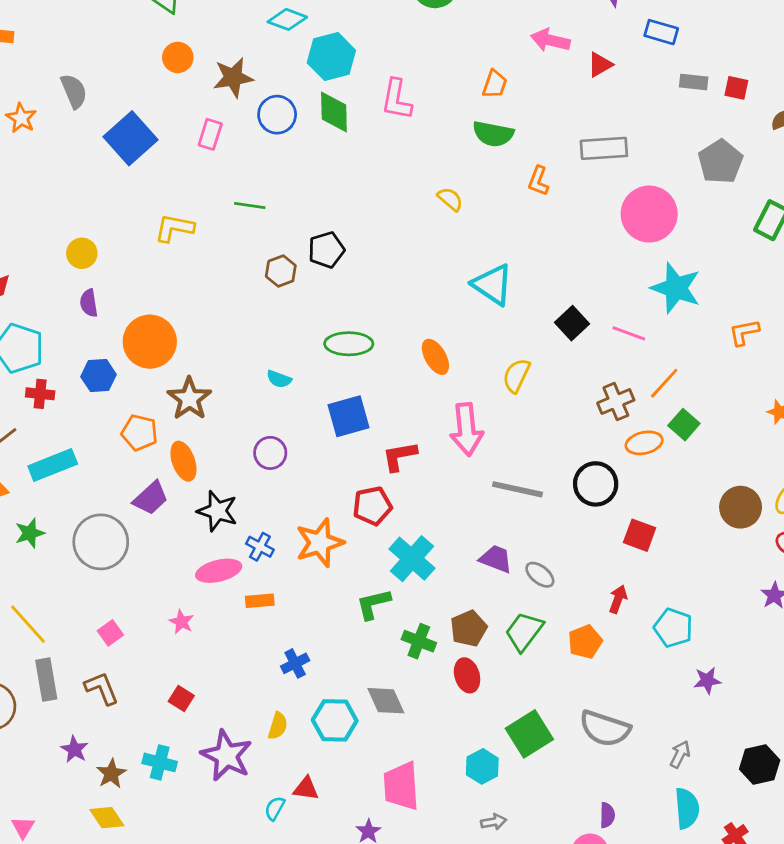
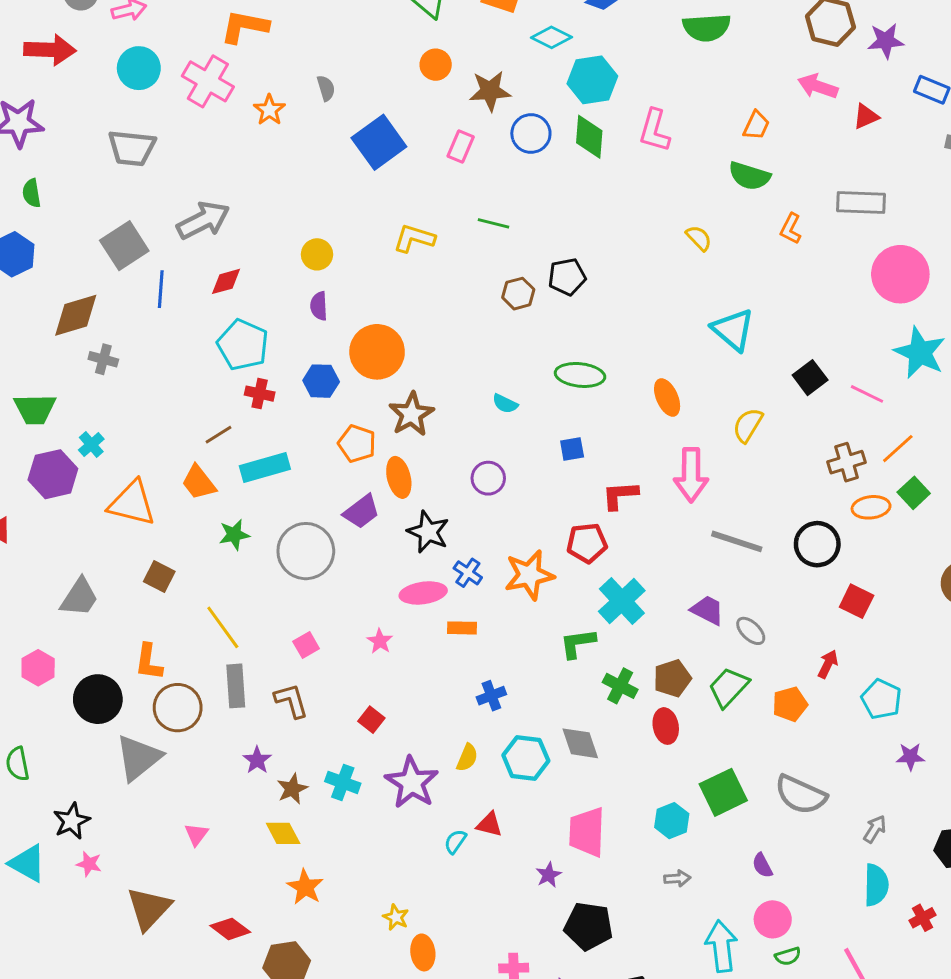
gray semicircle: (74, 91) -> (326, 88), size x0.7
blue square: (349, 416) -> (572, 449), size x0.6
purple semicircle: (607, 815) -> (762, 865), moved, turned 145

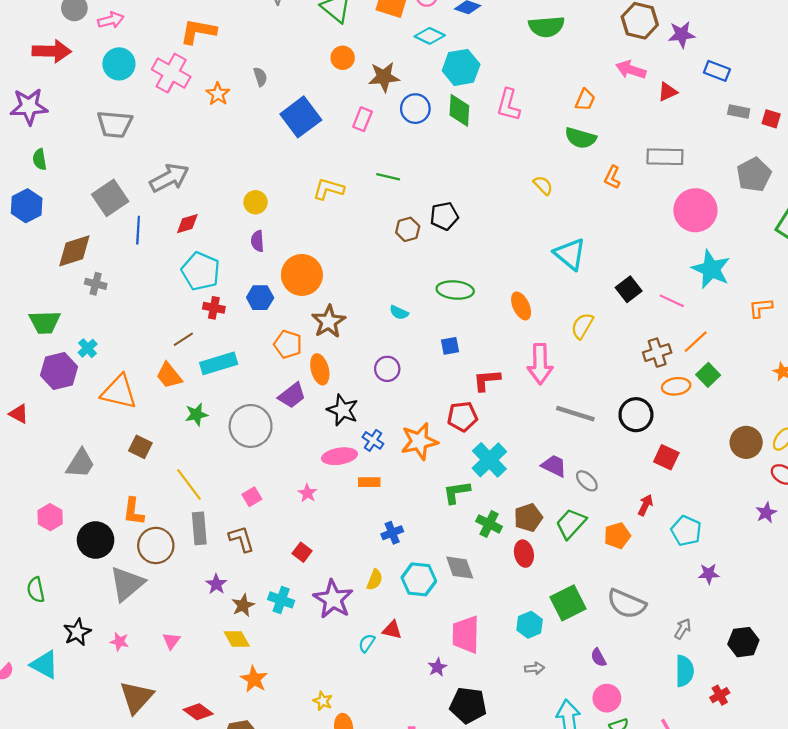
pink star: (89, 864) -> (119, 642), moved

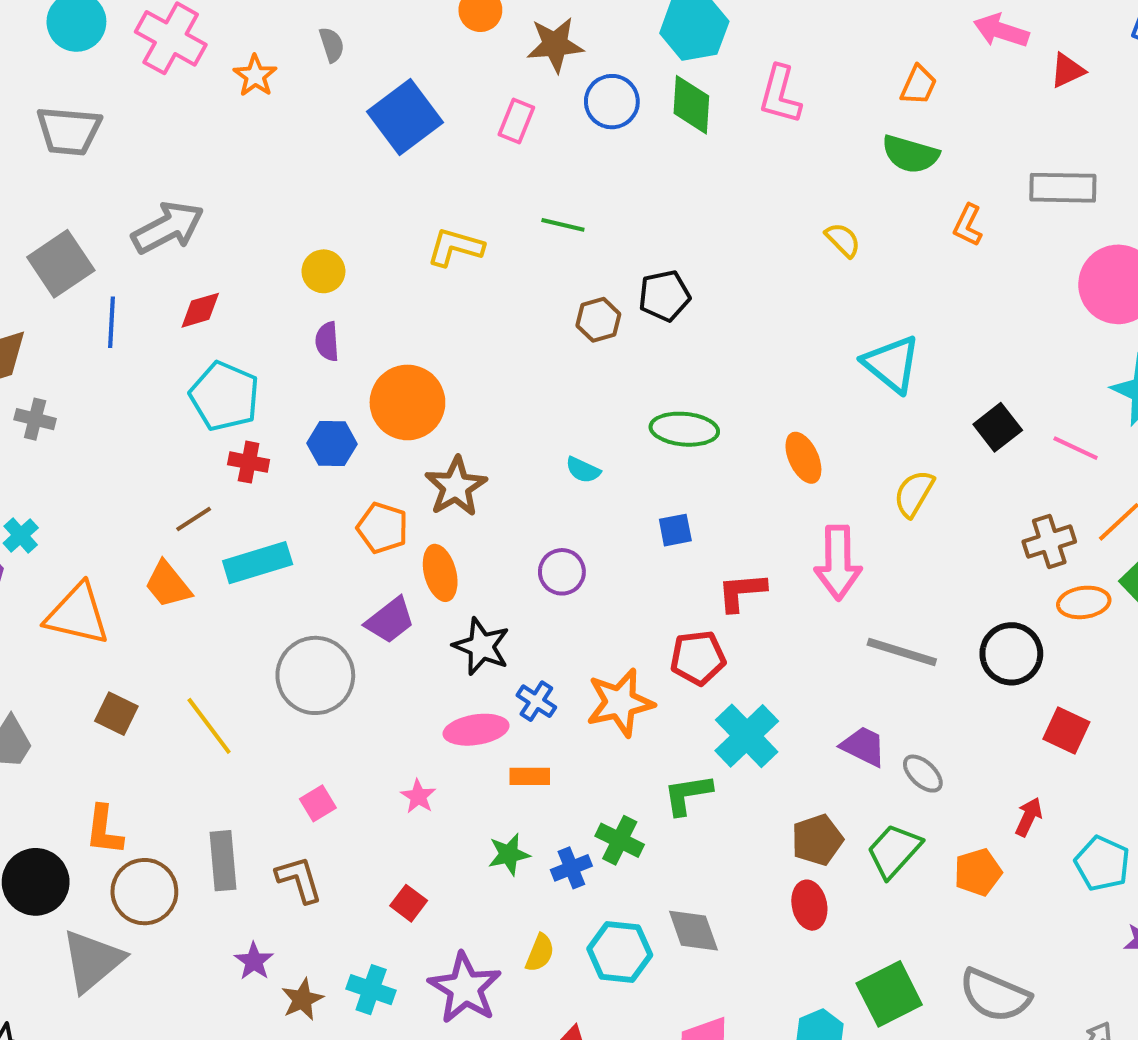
green star: (196, 414) -> (509, 854), moved
yellow line: (189, 484) -> (209, 726), moved
green cross: (489, 524) -> (620, 840), moved

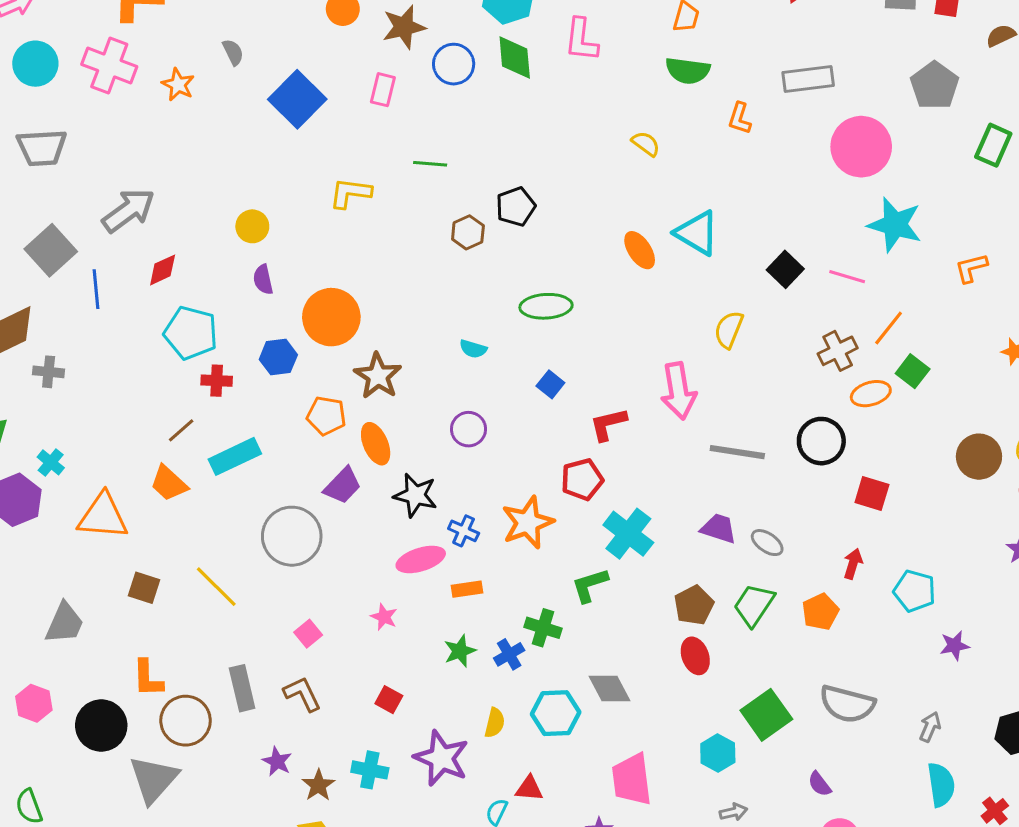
orange ellipse: (803, 458) -> (640, 250), moved
blue square: (675, 530) -> (550, 384), turned -32

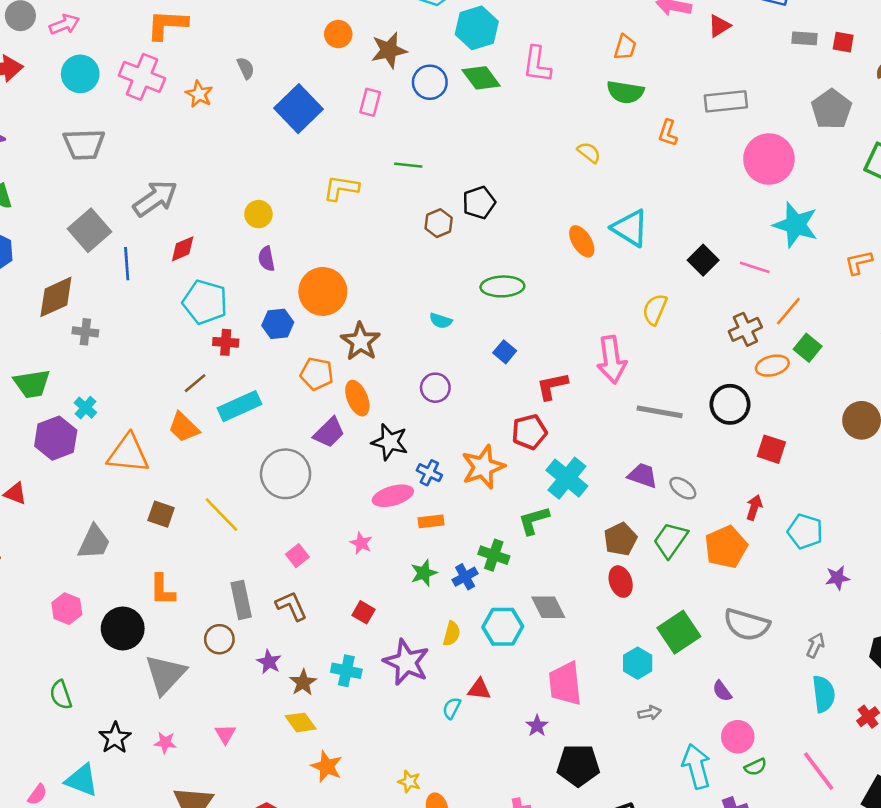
green diamond: (515, 57) -> (481, 78), turned -33
orange pentagon: (820, 612) -> (726, 547), size x1.4
brown circle: (186, 721) -> (219, 639), moved, size x0.7

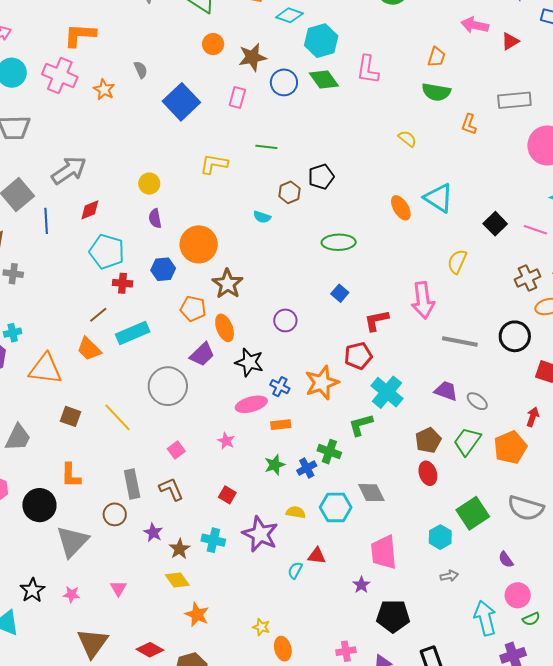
cyan semicircle: (441, 321) -> (262, 217), moved
cyan cross: (85, 408) -> (13, 333), turned 36
yellow semicircle: (452, 634) -> (296, 512), turned -96

